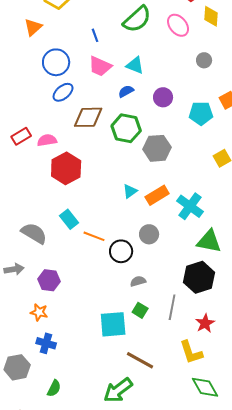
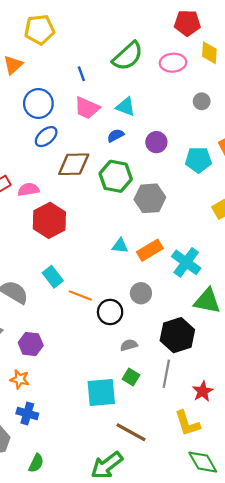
pink ellipse: (178, 25) -> (173, 63), turned -55
cyan triangle: (130, 191) -> (120, 246), turned 42
black hexagon: (199, 277) -> (177, 335), moved

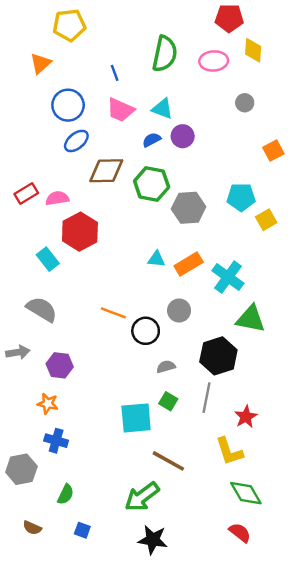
green semicircle: (128, 56) -> (165, 54), turned -36
purple circle: (156, 142) -> (183, 136), moved
cyan pentagon: (198, 160) -> (241, 197), moved
cyan rectangle: (53, 277) -> (48, 259), moved

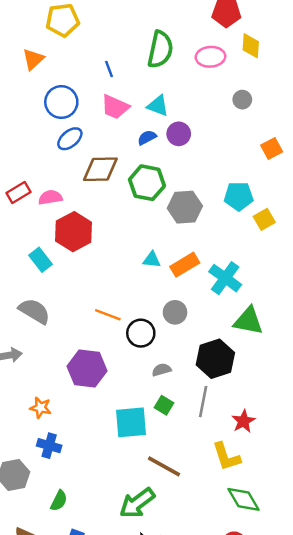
purple hexagon: (60, 365) -> (87, 369), moved, size x1.4

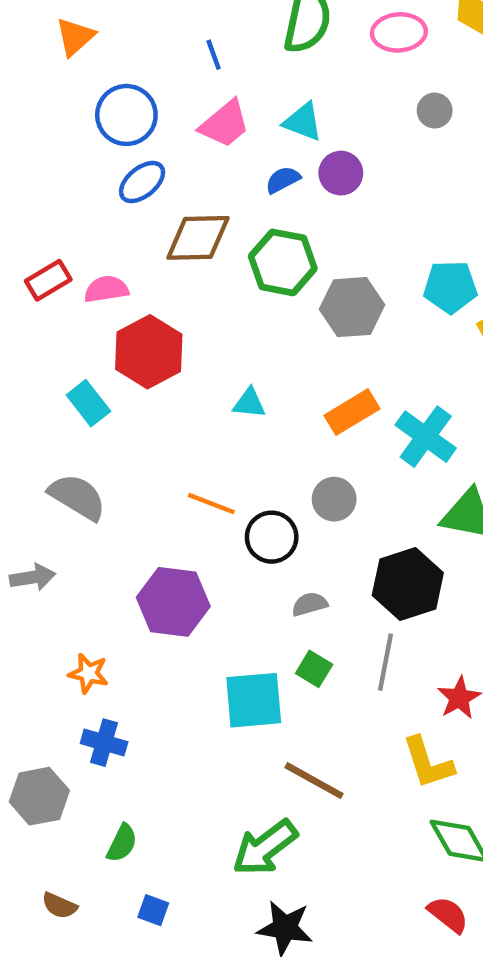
gray circle: (242, 100) -> (435, 111), moved
pink trapezoid: (115, 107) -> (225, 124), turned -64
cyan triangle: (152, 260) -> (249, 403), moved

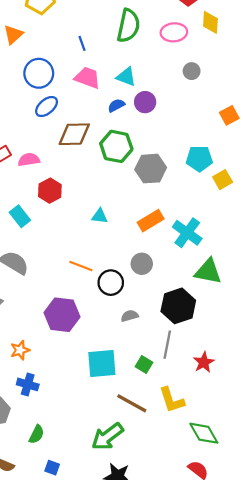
pink trapezoid: (225, 124) -> (87, 78), turned -120
red hexagon: (149, 352) -> (50, 191), size x0.7
green square: (314, 669) -> (144, 365), moved
orange star: (88, 673) -> (20, 350), turned -30
yellow L-shape: (428, 763) -> (172, 400), moved

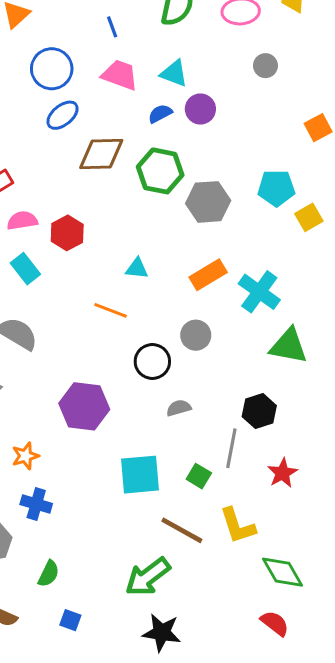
pink semicircle: (29, 160) -> (22, 221), moved
orange line: (81, 266) -> (111, 310), moved
black hexagon: (178, 306) -> (259, 411), moved, size x0.7

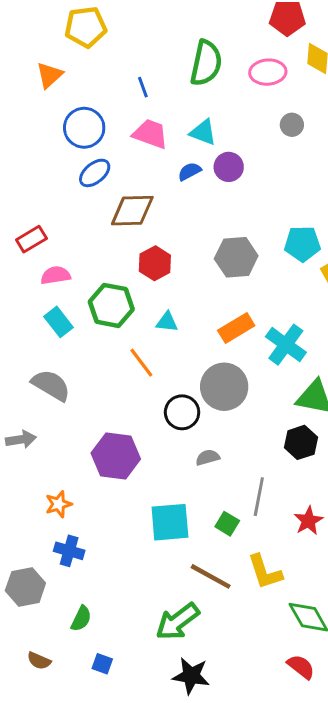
green hexagon: (160, 171) -> (111, 305), moved
red hexagon: (67, 233) -> (155, 263), moved
orange line: (111, 310) -> (141, 363), turned 32
gray circle: (196, 335) -> (224, 387), size x1.6
black hexagon: (259, 411) -> (301, 442), moved

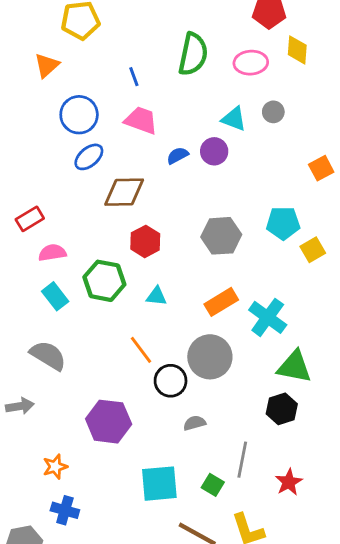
cyan triangle: (203, 132) -> (234, 119), moved
orange line: (141, 363) -> (141, 350), moved

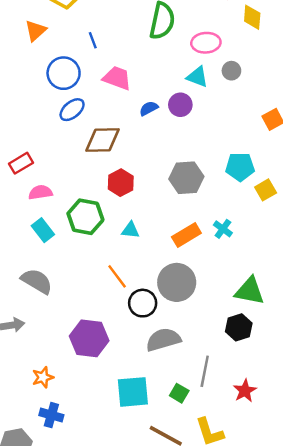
pink ellipse: (251, 63) -> (206, 43), moved
blue line: (134, 77) -> (93, 40), moved
cyan cross: (268, 317) -> (223, 229), moved, size x0.6
gray semicircle: (194, 423) -> (163, 340), size x1.8

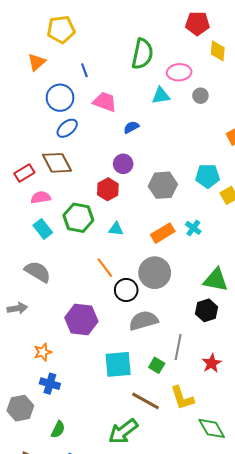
cyan triangle: (197, 77) -> (161, 96), moved, turned -30
purple circle: (180, 105) -> (123, 164), moved
brown diamond: (102, 140) -> (57, 163), moved, turned 64

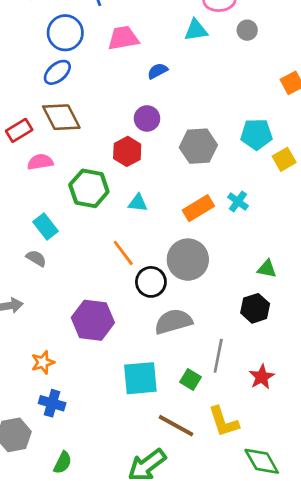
pink trapezoid: (105, 102) -> (123, 38), turned -30
blue ellipse: (67, 128) -> (57, 72), moved
cyan rectangle: (43, 229) -> (45, 227), moved
gray semicircle: (38, 272) -> (36, 258), size x0.6
green triangle: (216, 280) -> (267, 269), size x0.6

